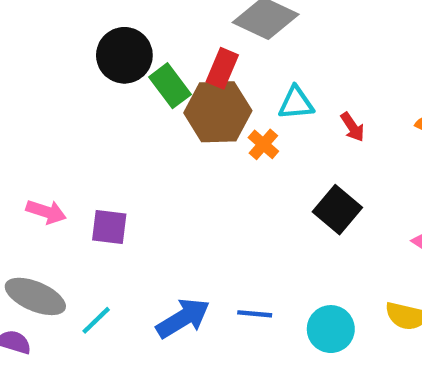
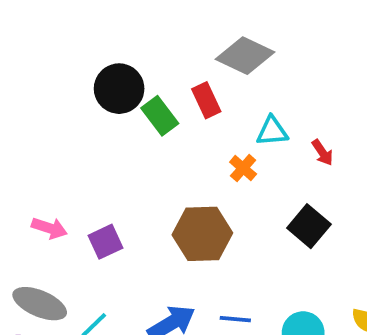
red rectangle: (222, 68) -> (206, 100), turned -48
brown hexagon: (218, 112) -> (202, 234), moved
purple square: (109, 227) -> (106, 242), turned -32

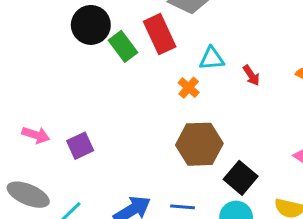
red rectangle: (206, 100) -> (160, 34), size x1.4
black square: (309, 226) -> (241, 178), moved
brown hexagon: (202, 234) -> (199, 144), moved

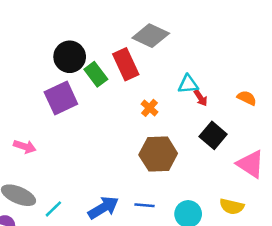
cyan triangle: (212, 59) -> (188, 84), moved
purple square: (80, 146) -> (61, 98), moved, size x1.5
black square: (241, 178) -> (213, 135), moved

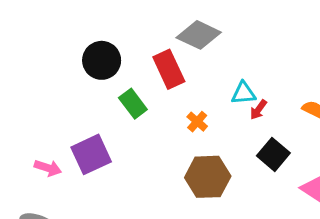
green rectangle: (96, 74) -> (133, 104), moved
purple square: (61, 98) -> (91, 154), moved
red arrow: (201, 98) -> (258, 110), turned 70

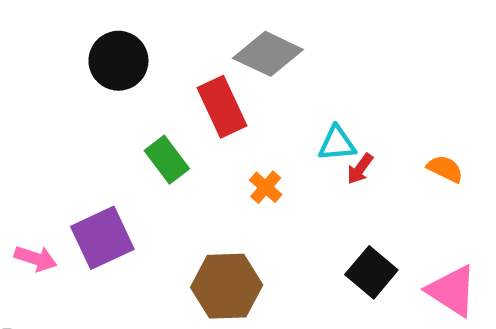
black circle: (102, 60) -> (118, 61), moved
black square: (273, 154) -> (371, 272), moved
brown hexagon: (208, 177) -> (227, 286), moved

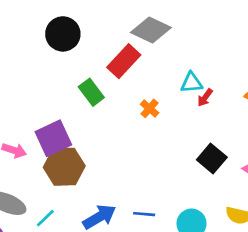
red rectangle: (222, 107) -> (124, 61), turned 68
brown hexagon: (227, 286) -> (64, 167), moved

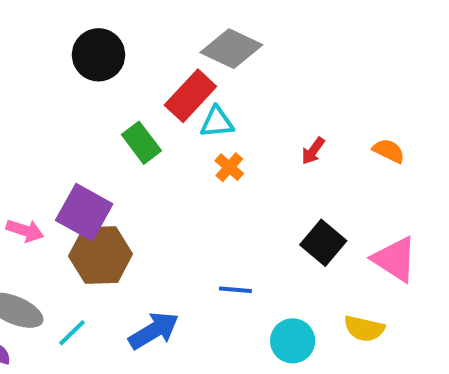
cyan triangle: (192, 83) -> (217, 122), moved
purple square: (53, 138) -> (84, 212), turned -36
blue line: (144, 214) -> (235, 290), moved

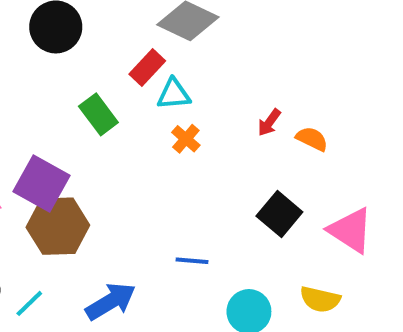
red rectangle: (190, 96) -> (147, 68), size x0.7
orange semicircle: (389, 151) -> (312, 139), moved

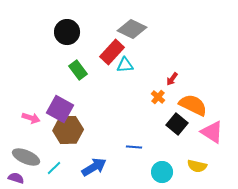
red rectangle: (147, 68) -> (112, 52), size x1.4
green rectangle: (98, 114) -> (78, 70), moved
orange cross: (186, 139) -> (158, 97), moved
orange semicircle: (312, 139) -> (193, 105), moved, size x1.8

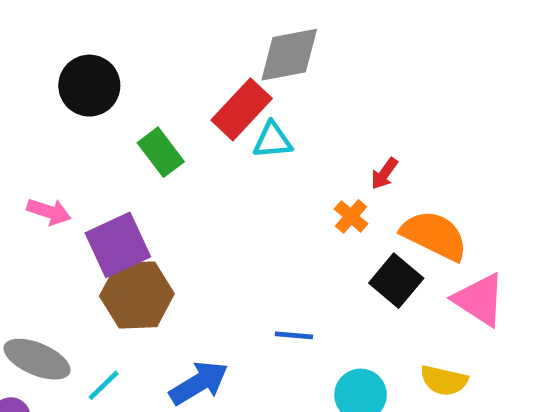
gray diamond: (132, 29) -> (289, 55), turned -36
black circle: (67, 32) -> (89, 86), moved
purple square: (60, 109) -> (118, 245), turned 36
pink arrow: (31, 118) -> (49, 212), moved

